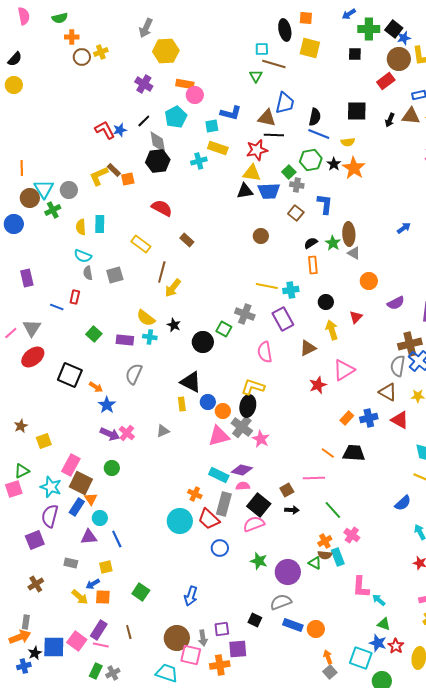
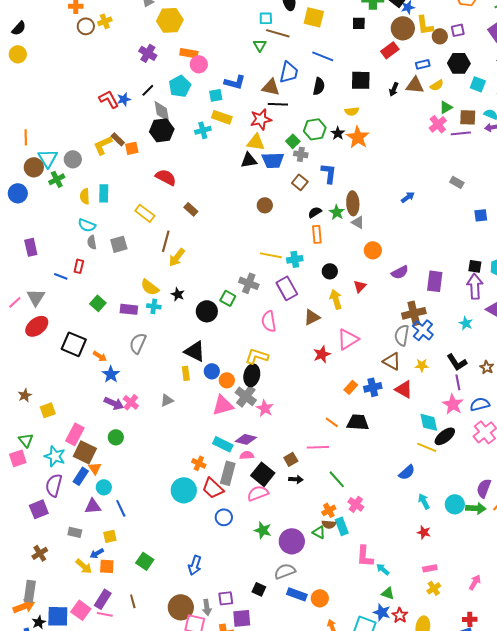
blue line: (319, 134) -> (323, 56), moved
green triangle: (22, 471) -> (26, 440), turned -42
gray rectangle: (26, 622) -> (30, 591), size x1.5

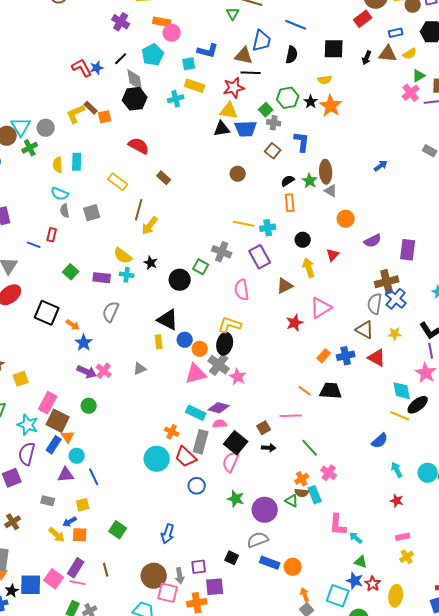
pink semicircle: (258, 493) -> (231, 462), turned -45

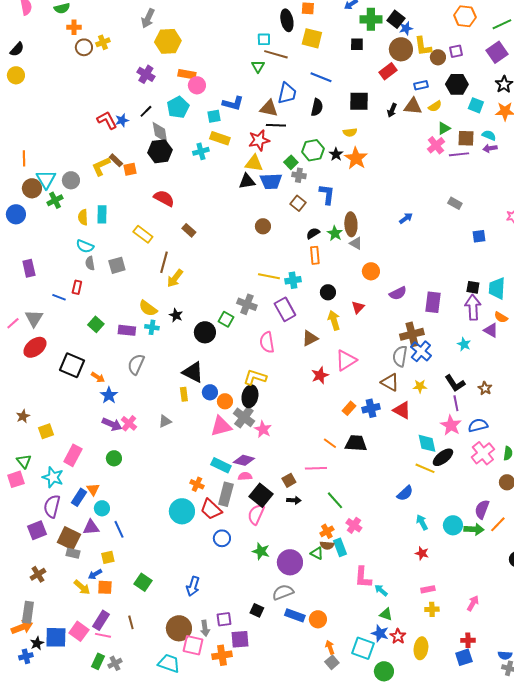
brown square: (58, 421) -> (69, 538), moved
yellow cross: (407, 557) -> (432, 609), turned 32

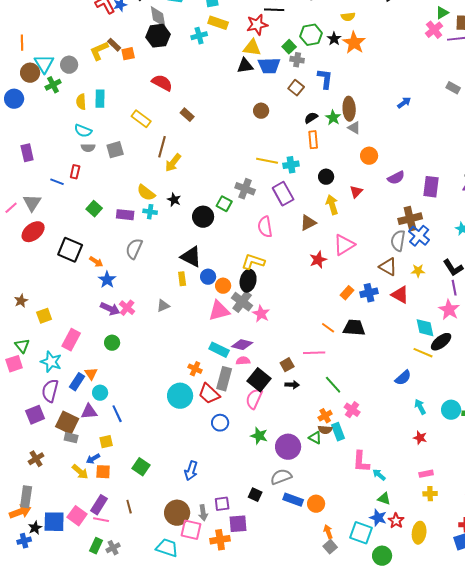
gray semicircle: (90, 263) -> (88, 148), turned -80

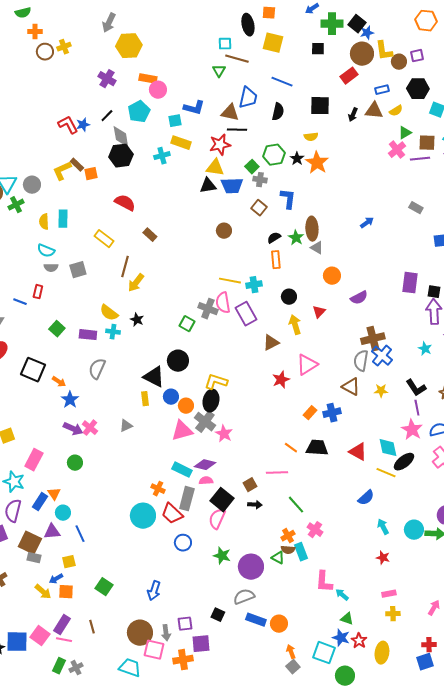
purple rectangle: (431, 187) -> (410, 283), moved
black circle: (203, 217) -> (178, 361), moved
pink semicircle: (265, 227) -> (223, 303), moved
red triangle: (400, 295) -> (358, 452), moved

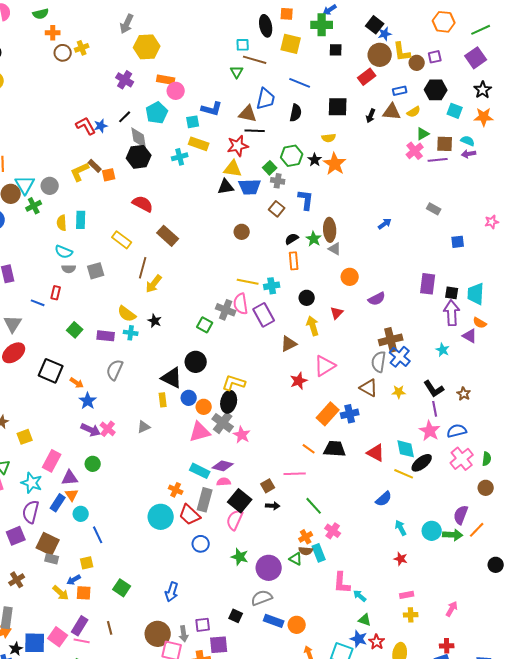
green cross: (332, 24) -> (322, 25), moved
brown rectangle: (150, 235) -> (168, 236), size x1.5
orange rectangle: (310, 413) -> (328, 414), size x1.6
purple triangle: (52, 532) -> (70, 478), moved

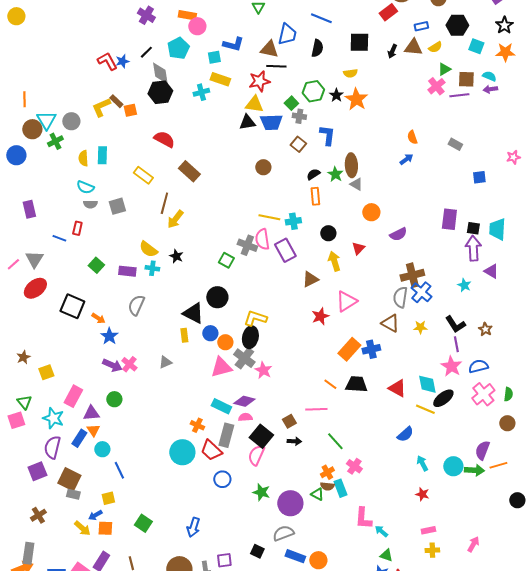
orange semicircle: (480, 323) -> (412, 137), moved, turned 40
orange line: (477, 530) -> (498, 465), turned 30

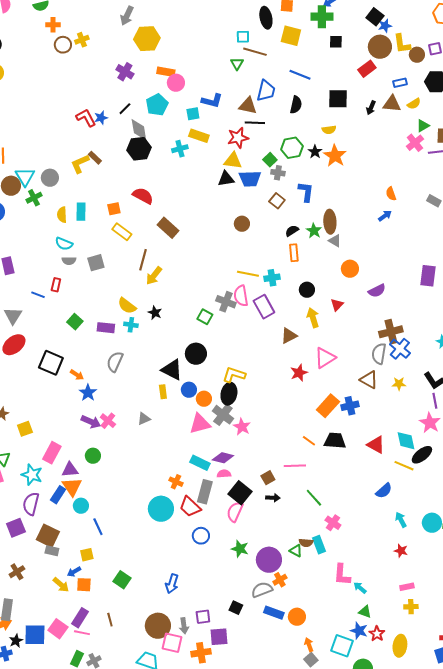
orange square: (130, 110) -> (114, 209), moved
orange triangle: (93, 430) -> (72, 487), size x1.5
orange cross: (327, 472) -> (280, 580), moved

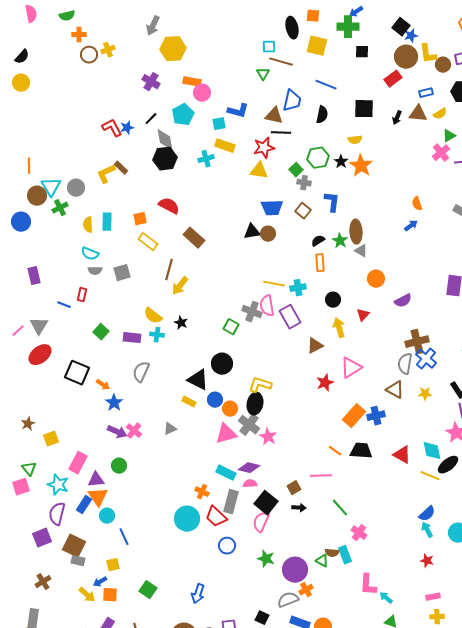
black triangle: (226, 179) -> (252, 232), moved
blue trapezoid: (250, 179) -> (272, 208), moved
yellow rectangle: (163, 392) -> (189, 402), turned -56
blue semicircle: (384, 491) -> (427, 514), moved

